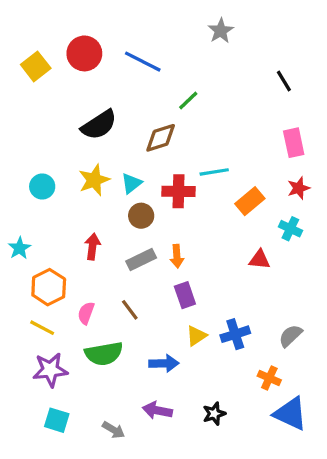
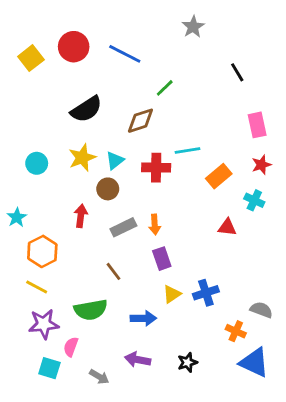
black line: (284, 81) -> (237, 72), moved
brown circle: (141, 216) -> (108, 189), moved
pink semicircle: (86, 313) -> (71, 347), moved
gray semicircle: (290, 336) -> (261, 310), moved, turned 65

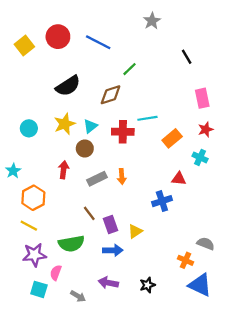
purple rectangle: (162, 259) -> (111, 225), moved
blue cross: (206, 293) -> (162, 201), moved

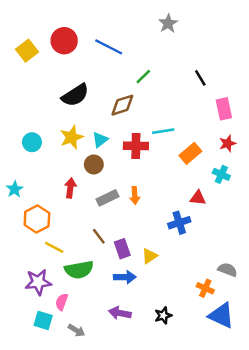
black line: (187, 57) -> (200, 78), moved
yellow line: (29, 226) -> (54, 247), moved
gray arrow: (78, 296) -> (77, 330), moved

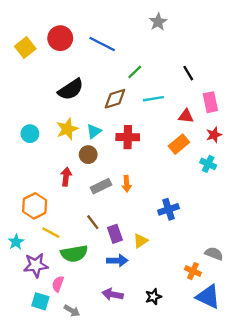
cyan line: (163, 131) -> (153, 99), moved
cyan star: (15, 189) -> (16, 242), moved
red triangle: (198, 198) -> (186, 116), moved

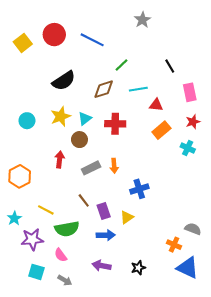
red triangle: (186, 116) -> (156, 105), moved
orange hexagon: (35, 206) -> (20, 176), moved
blue cross: (169, 209) -> (139, 189), moved
pink semicircle: (58, 284) -> (61, 255), moved, turned -56

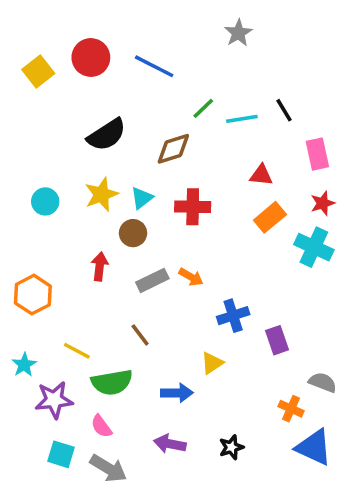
cyan line: (138, 89) -> (242, 119), moved
cyan cross: (188, 148) -> (314, 247), size x1.5
orange arrow: (114, 166) -> (191, 277), turned -56
purple rectangle: (104, 211) -> (277, 340), moved
gray arrow: (65, 280) -> (108, 468), size x1.5

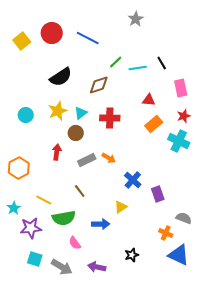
blue cross: (233, 316) -> (133, 180), turned -30
pink semicircle: (101, 426) -> (75, 243), moved
purple arrow: (170, 444) -> (97, 267), moved

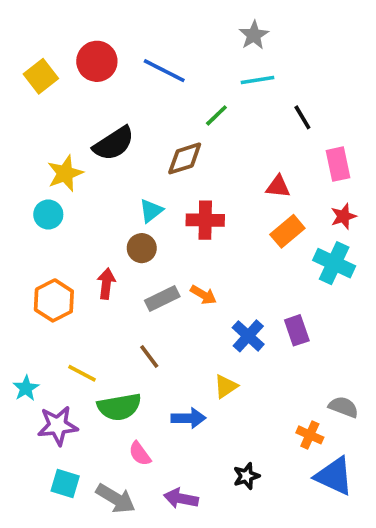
cyan line: (138, 68) -> (258, 80), moved
yellow star: (58, 111) -> (65, 173), moved
orange hexagon: (19, 168) -> (54, 300), moved
purple rectangle: (158, 194) -> (297, 330), moved

